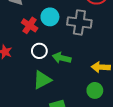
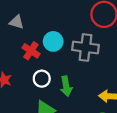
green arrow: (62, 58) -> (66, 86), turned -114

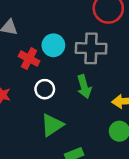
green arrow: (66, 86) -> (84, 87), moved

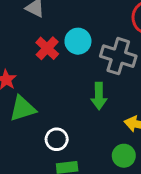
white circle: (45, 89) -> (57, 139), moved
green triangle: (52, 125) -> (23, 109), moved

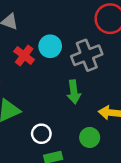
gray cross: (118, 56) -> (87, 55), turned -32
green circle: (124, 156) -> (90, 137), moved

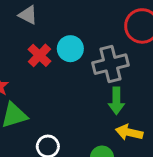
green arrow: (74, 92) -> (116, 101), moved

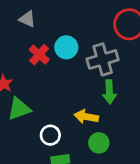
yellow arrow: (129, 132) -> (86, 117), moved

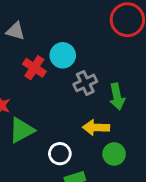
gray cross: (103, 59) -> (85, 83), moved, size x0.7

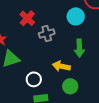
cyan circle: (63, 55) -> (76, 16), moved
gray cross: (85, 83) -> (47, 33), moved

